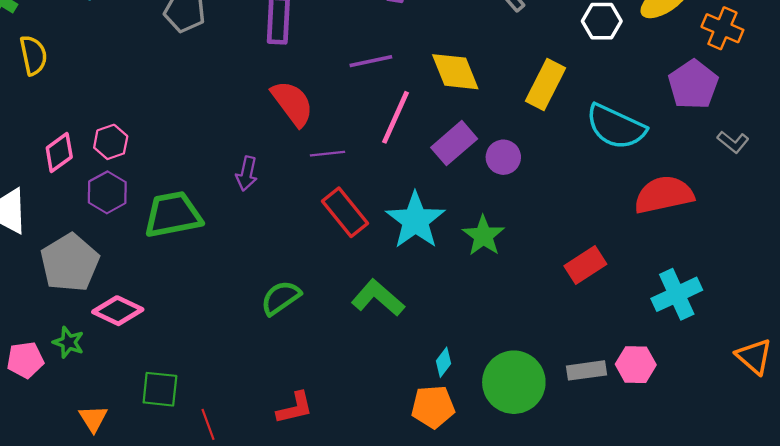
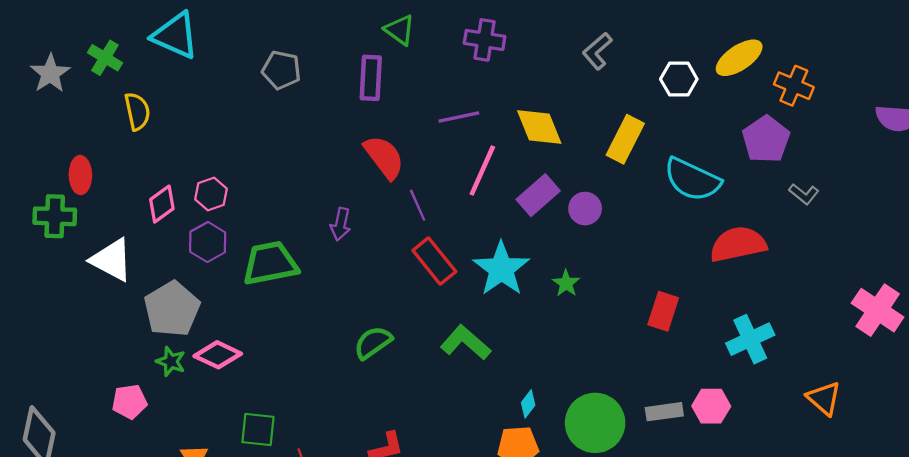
purple line: (328, 154) -> (418, 205), turned 72
green star: (483, 236) -> (566, 283), size x0.7
red rectangle: (585, 265) -> (663, 311), turned -39
green star: (69, 342) -> (171, 361), moved

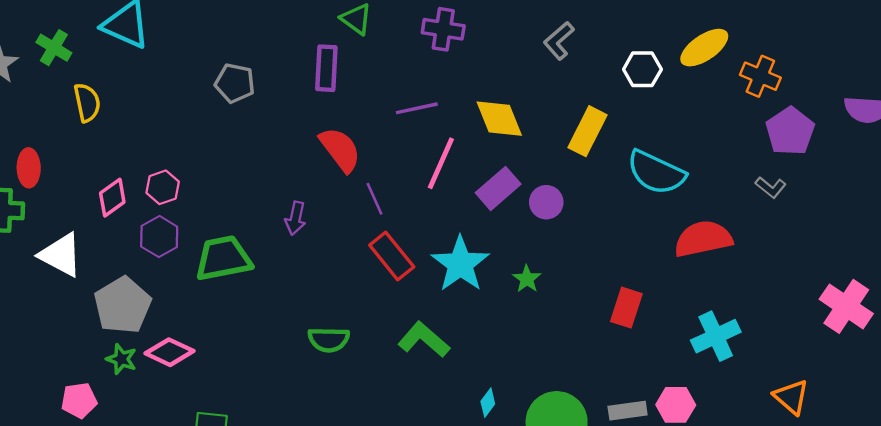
gray pentagon: (281, 70) -> (235, 83), moved
purple pentagon: (766, 139) -> (790, 131), moved
green semicircle: (373, 342) -> (329, 340), turned -144

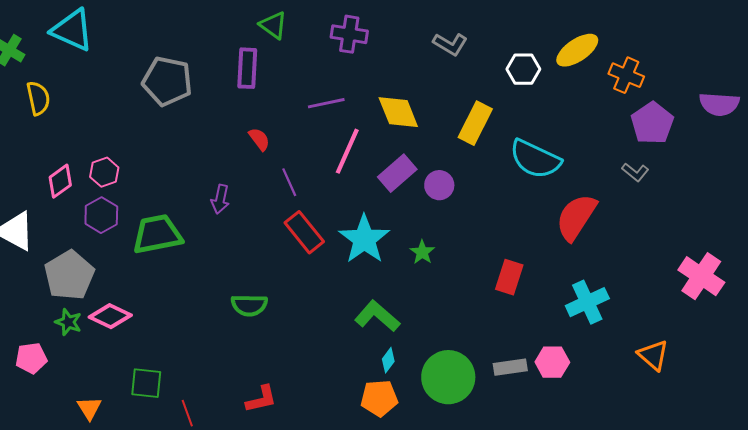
gray L-shape: (559, 41) -> (450, 44), turned -108
gray pentagon: (235, 83) -> (167, 81), size x1.4
red semicircle: (340, 150) -> (259, 139), size x0.6
red semicircle: (703, 239) -> (576, 217), turned -45
green L-shape: (424, 340) -> (377, 316), moved

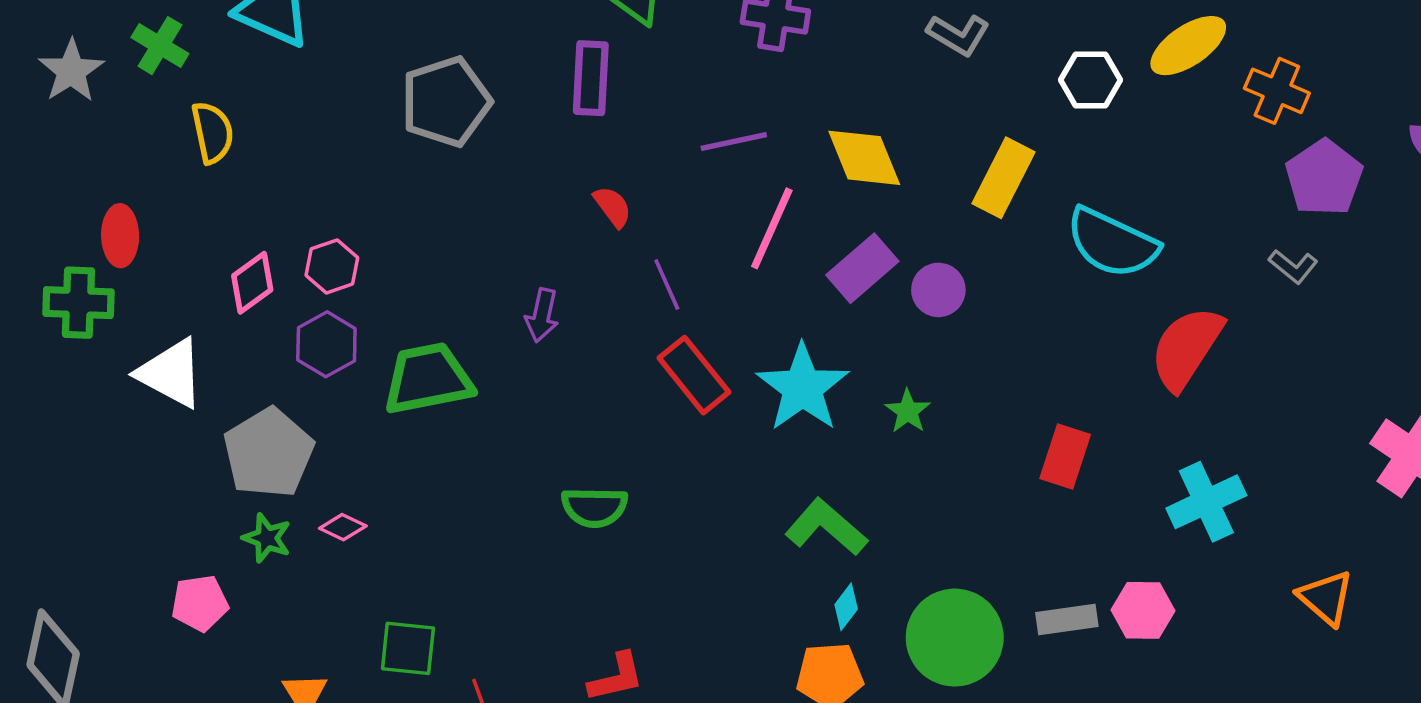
gray pentagon: (167, 81) -> (446, 102), turned -30
pink diamond: (110, 316) -> (343, 527), size x0.6

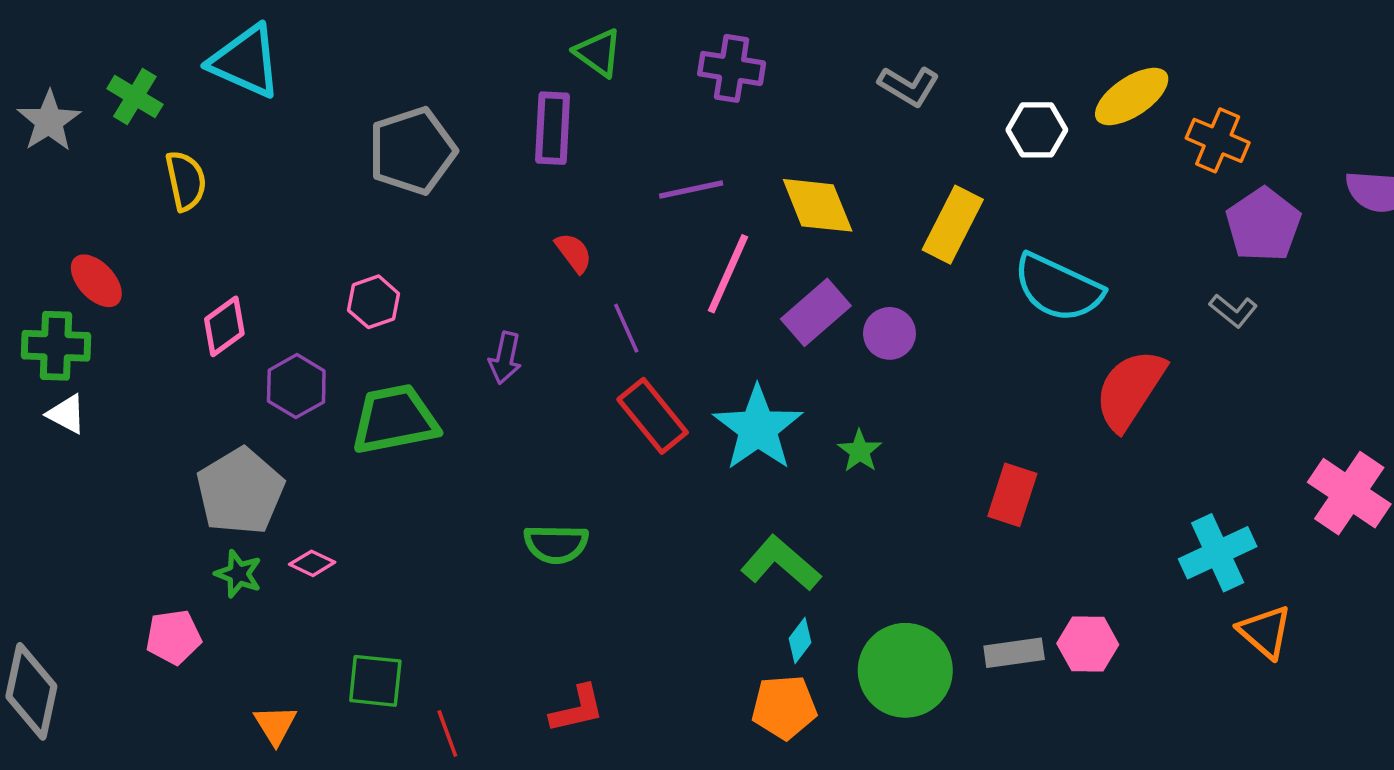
red ellipse: (120, 236) -> (96, 281), turned -42
pink hexagon: (332, 266) -> (374, 302), moved
white triangle: (171, 373) -> (66, 414), moved, size x0.6
cyan cross: (1206, 502) -> (1218, 553), moved

